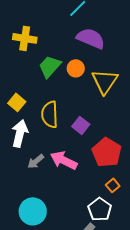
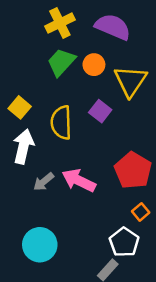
yellow cross: (25, 38) -> (60, 23), moved, turned -35
purple square: (81, 125) -> (100, 111), moved

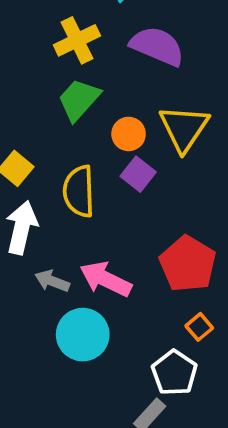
orange circle: (94, 65) -> (129, 134), moved
gray arrow: (44, 182) -> (52, 281), turned 60
cyan circle: (40, 245) -> (83, 335), moved

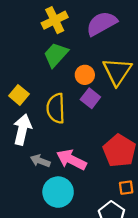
purple semicircle: (157, 46) -> (102, 23), turned -52
orange square: (199, 327) -> (126, 188), turned 32

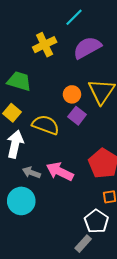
green trapezoid: (56, 55) -> (19, 81), moved, turned 65
yellow semicircle: (56, 108) -> (46, 125), turned 112
cyan circle: (58, 192) -> (21, 201), moved

